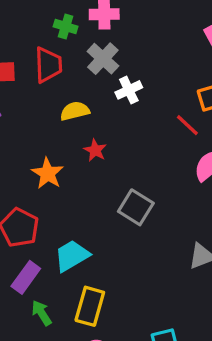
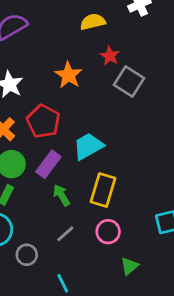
gray square: (136, 207) -> (129, 81), moved

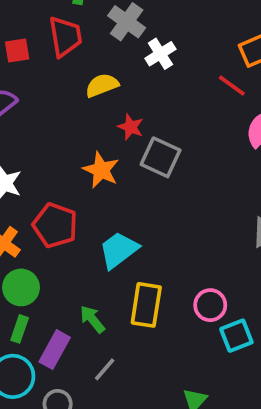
orange star: (68, 75) -> (101, 170), moved
purple rectangle: (48, 164) -> (55, 350), moved
pink circle: (108, 232) -> (210, 305), moved

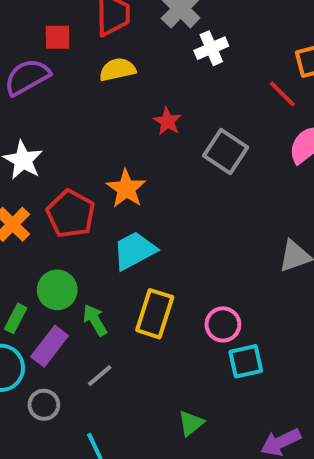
red square: (17, 50) -> (57, 37), moved
yellow semicircle: (102, 85) -> (117, 70), moved
gray square: (161, 157) -> (226, 151), moved
orange star: (101, 170) -> (126, 189), moved
green circle: (21, 287) -> (57, 290), moved

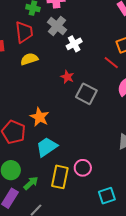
red star: (167, 121) -> (67, 77), moved
green arrow: (95, 320) -> (31, 183), turned 84
pink circle: (223, 324) -> (83, 168), moved

